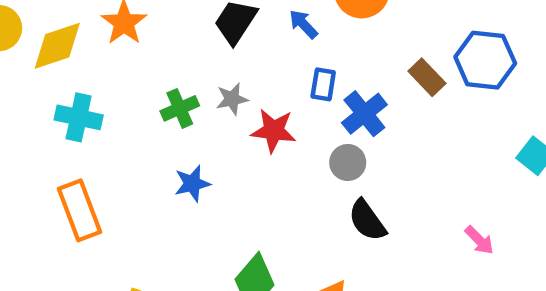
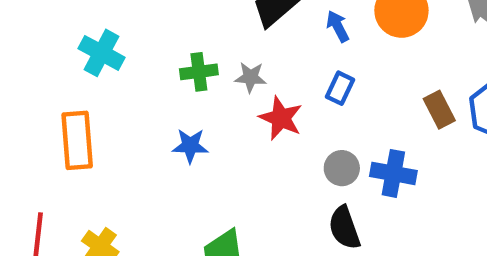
blue cross: (364, 114) -> (393, 173), moved, turned 33

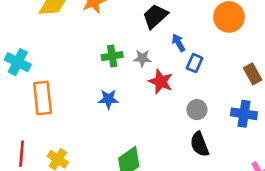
blue arrow: (338, 26) -> (178, 43), moved
cyan cross: (101, 53) -> (18, 62), moved
blue cross: (393, 173) -> (244, 114), moved

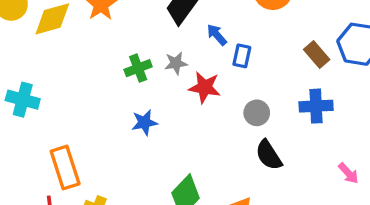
orange rectangle: (43, 98) -> (65, 168), moved

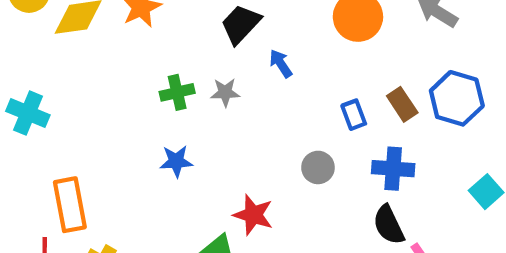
blue rectangle: (242, 56) -> (354, 115), moved, turned -40
red star: (205, 87) -> (253, 215), moved
black semicircle: (269, 155) -> (389, 225), moved

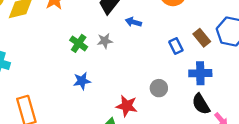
blue arrow: (281, 63) -> (133, 22), turned -35
green cross: (177, 92) -> (79, 43), turned -36
gray circle: (318, 167) -> (159, 88), moved

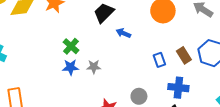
gray star: (105, 41) -> (94, 67), moved
blue star: (82, 81) -> (71, 67), moved

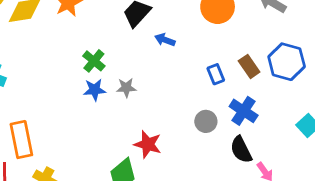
blue cross: (178, 88) -> (244, 111), turned 30
gray circle: (139, 96) -> (206, 121), moved

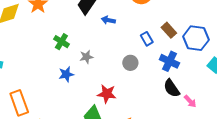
blue hexagon: (287, 62) -> (196, 38), moved
blue star: (95, 90) -> (66, 74), moved
gray circle: (206, 121) -> (130, 63), moved

